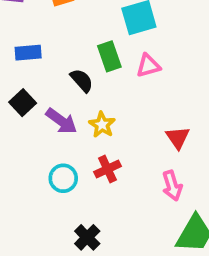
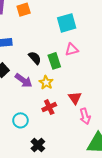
green rectangle: (109, 56) -> (54, 61), moved
red triangle: (178, 138) -> (75, 98), moved
cyan circle: (63, 178) -> (20, 120), moved

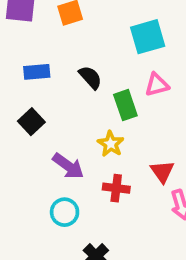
black semicircle: (35, 58) -> (90, 77), moved
purple arrow: (24, 80) -> (68, 166), moved
red cross: (49, 107) -> (116, 188), turned 32

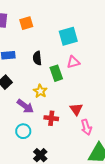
black semicircle: (90, 77) -> (37, 58), turned -144
yellow star: (111, 144) -> (40, 91), moved

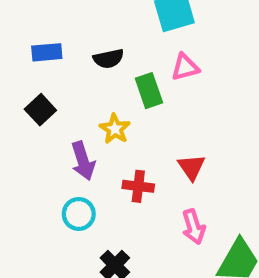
black semicircle: (37, 58) -> (109, 59), turned -96
purple arrow: (25, 106) -> (83, 161), turned 36
pink arrow: (86, 127) -> (194, 227), moved

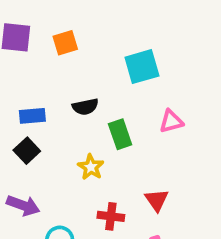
blue rectangle: (47, 52) -> (32, 116), moved
pink triangle: (185, 67) -> (171, 121), moved
purple arrow: (83, 161) -> (23, 205), moved, turned -52

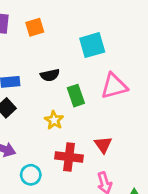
pink triangle: (171, 121) -> (114, 86), size x1.5
red cross: (111, 216) -> (69, 157), size x1.4

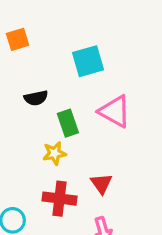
pink triangle: (114, 86) -> (115, 111), turned 44
yellow star: (54, 120) -> (54, 153), moved, turned 30

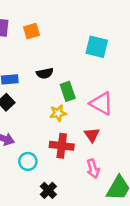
cyan square: (88, 61) -> (97, 47), moved, turned 30
pink triangle: (115, 111) -> (102, 103), moved

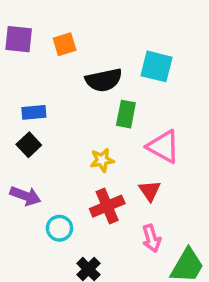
black semicircle: (45, 73) -> (104, 80), moved, size x1.5
green rectangle: (68, 91) -> (126, 114), moved, turned 30
red cross: (62, 146) -> (107, 206), turned -30

